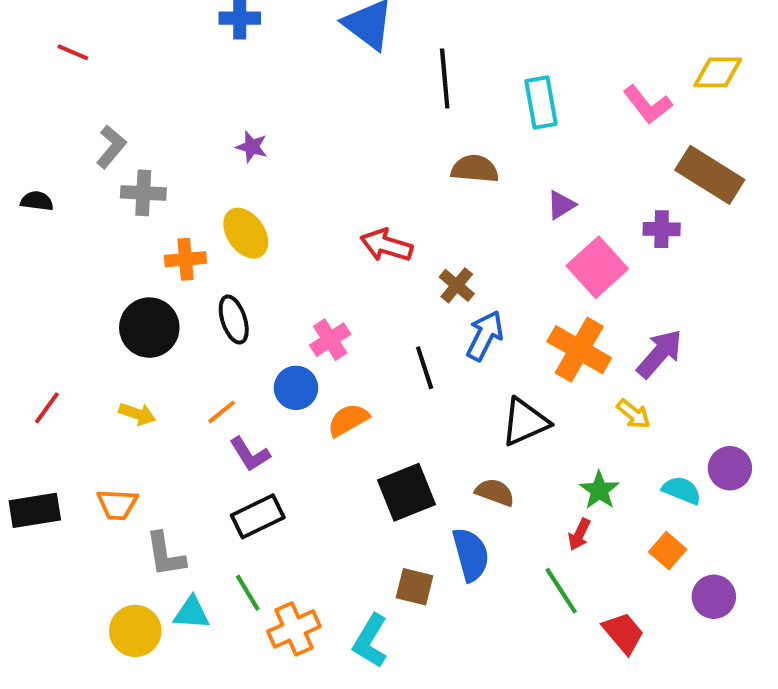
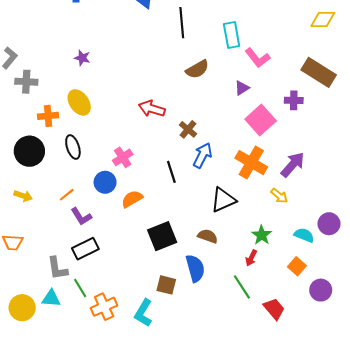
pink L-shape: (648, 105) -> (257, 58), moved
brown semicircle: (475, 169) -> (197, 69), turned 145
gray L-shape: (165, 555) -> (57, 268), moved

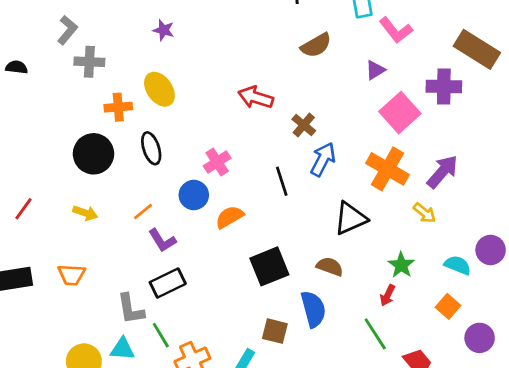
purple cross: (294, 100) -> (444, 86), size x1.4

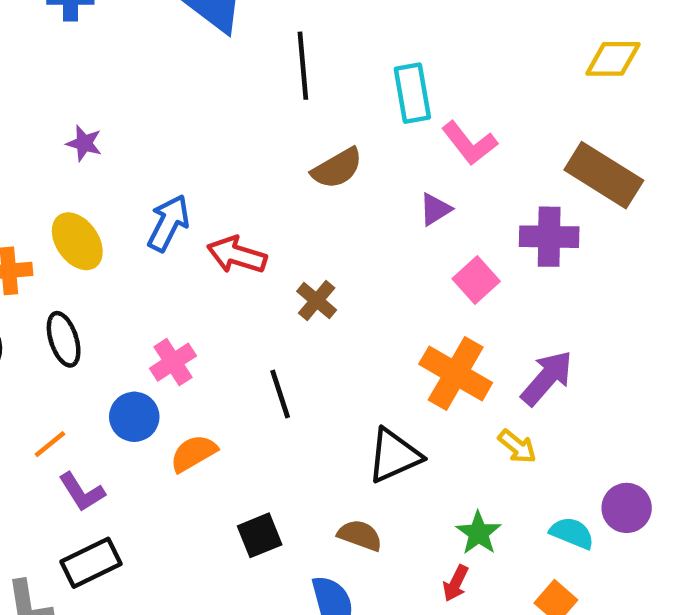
pink square: (400, 113) -> (476, 280), size x0.7
blue arrow: (323, 159) -> (168, 223), moved
black square: (269, 266) -> (260, 535), size x0.7

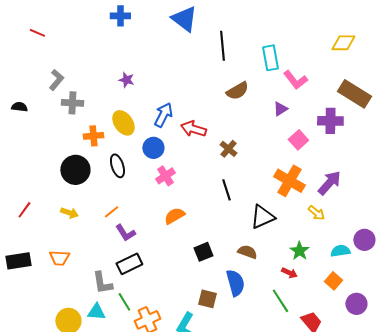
yellow diamond: (613, 59) -> (343, 43), moved
black line: (280, 394) -> (226, 190), moved
blue circle: (134, 417) -> (153, 148), moved
cyan semicircle: (572, 533) -> (340, 251), turned -30
red arrow: (456, 583) -> (289, 273), turned -91

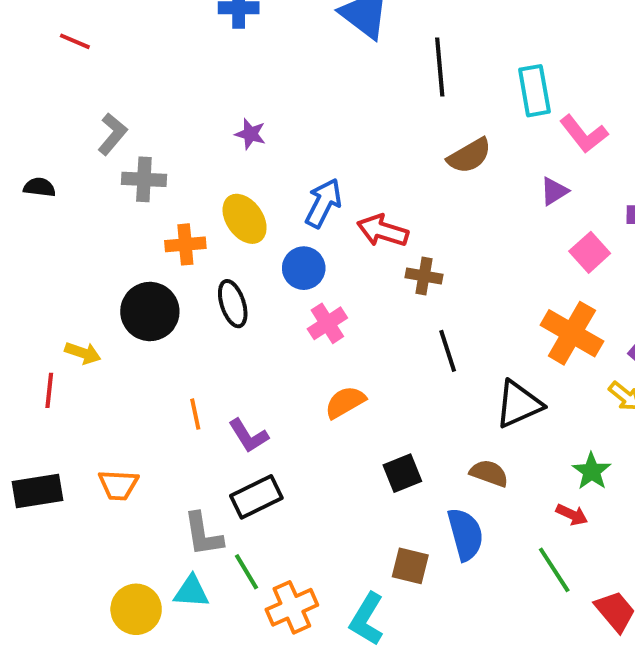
brown cross: (228, 149) -> (424, 276), moved, turned -30
red line: (24, 210) -> (49, 390), turned -30
orange line: (111, 212) -> (195, 414), moved, turned -63
yellow arrow: (69, 213) -> (83, 353), moved

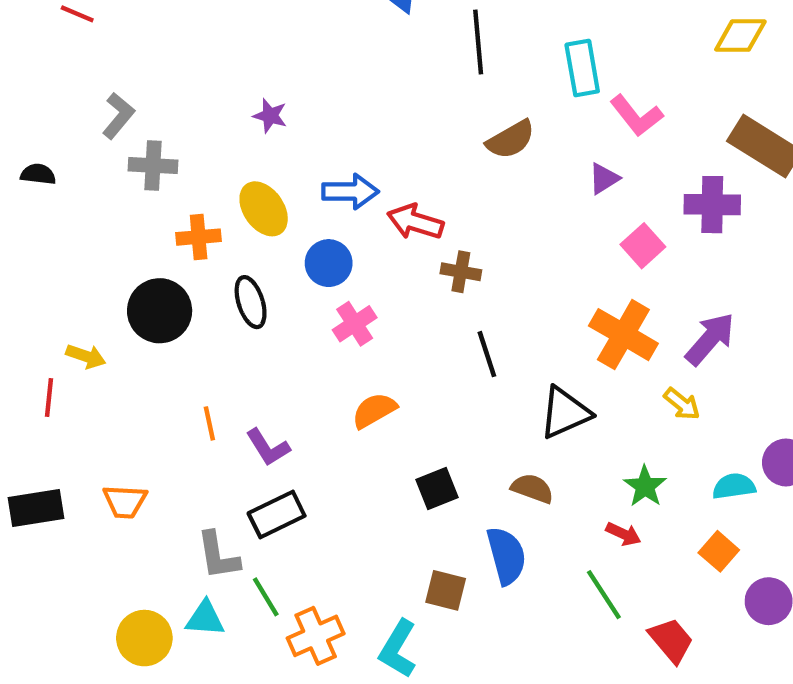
blue arrow: (323, 203) -> (350, 192), turned 63

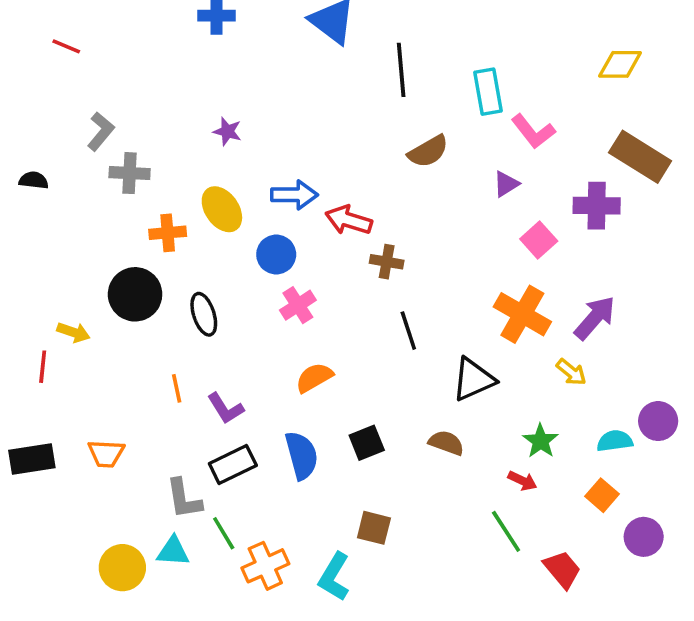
black ellipse: (251, 302) -> (204, 314), moved
blue semicircle: (506, 556) -> (302, 455), moved

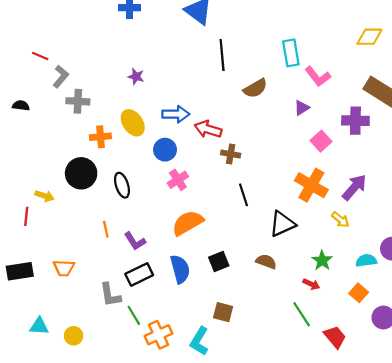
red line: (66, 46) -> (40, 56), moved
black line: (401, 70) -> (222, 55), moved
orange semicircle: (314, 378) -> (188, 223), size x1.4
cyan triangle: (173, 551) -> (39, 326), moved
yellow circle: (122, 568) -> (74, 336), size x0.7

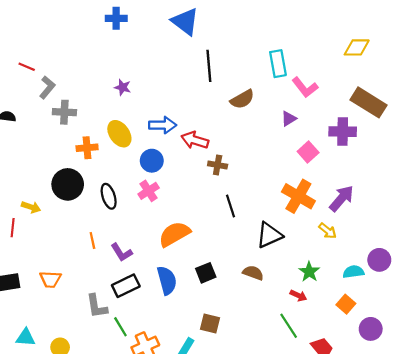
pink cross: (178, 180) -> (149, 191), moved

